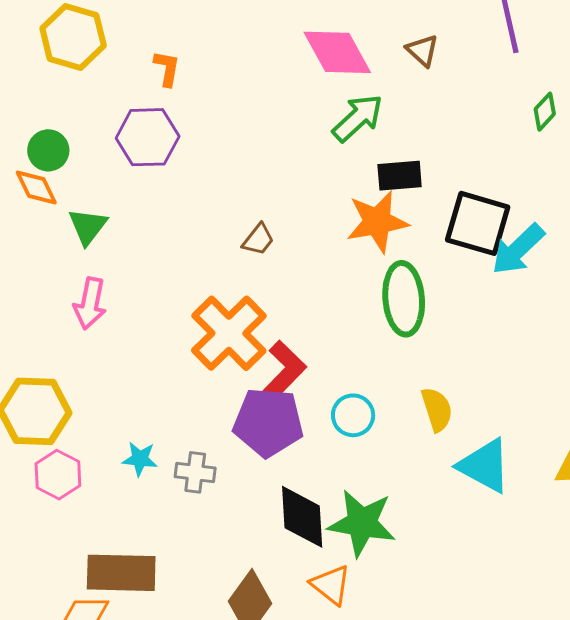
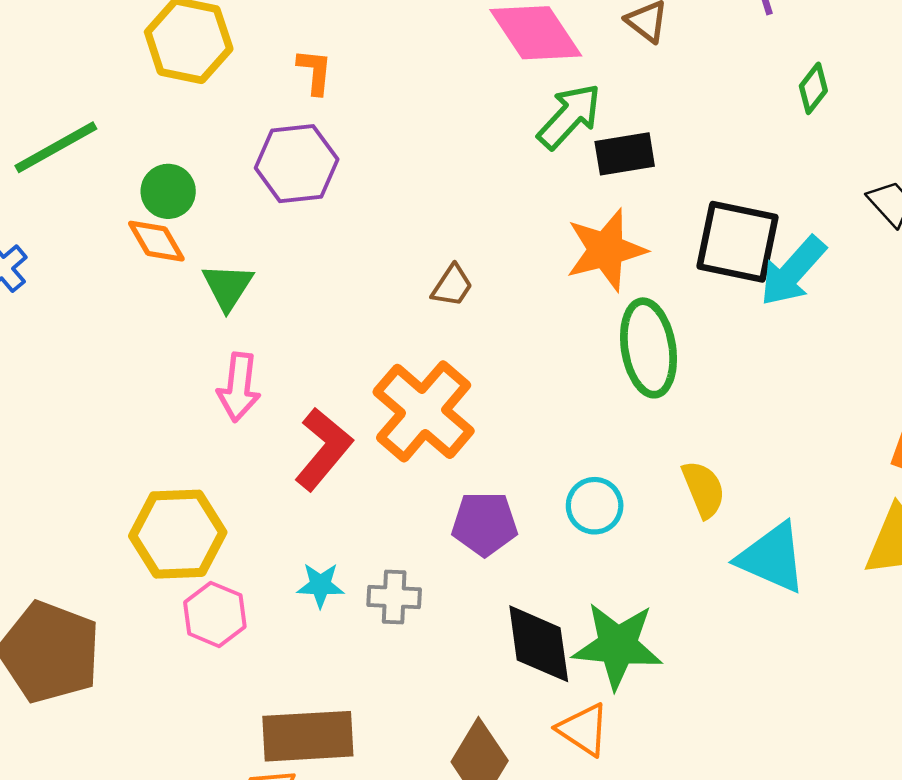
black rectangle: (400, 176) -> (625, 154), moved
red L-shape: (283, 372) -> (323, 449), moved
purple pentagon: (268, 422) -> (485, 524), size x0.7

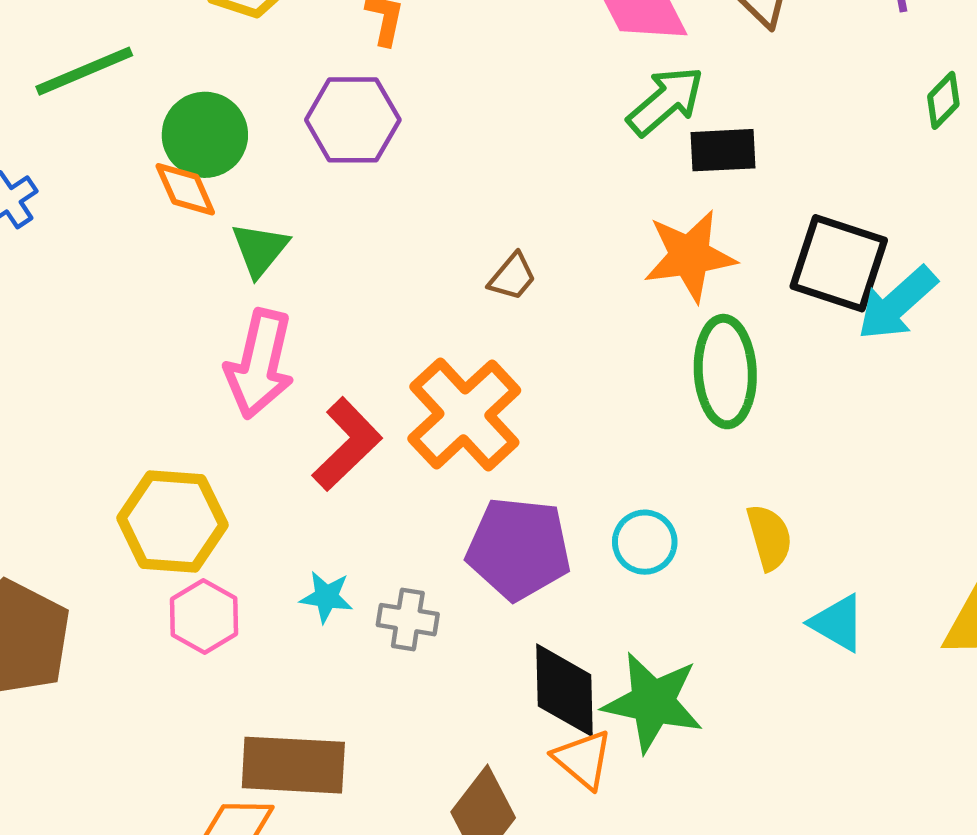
green circle: (168, 191) -> (205, 135), size x1.4
pink arrow: (239, 387) -> (260, 364), size x1.4
purple pentagon: (485, 524) -> (519, 548), size x1.4
cyan triangle: (772, 558) -> (838, 623), size x0.7
orange triangle: (583, 730) -> (583, 759), moved

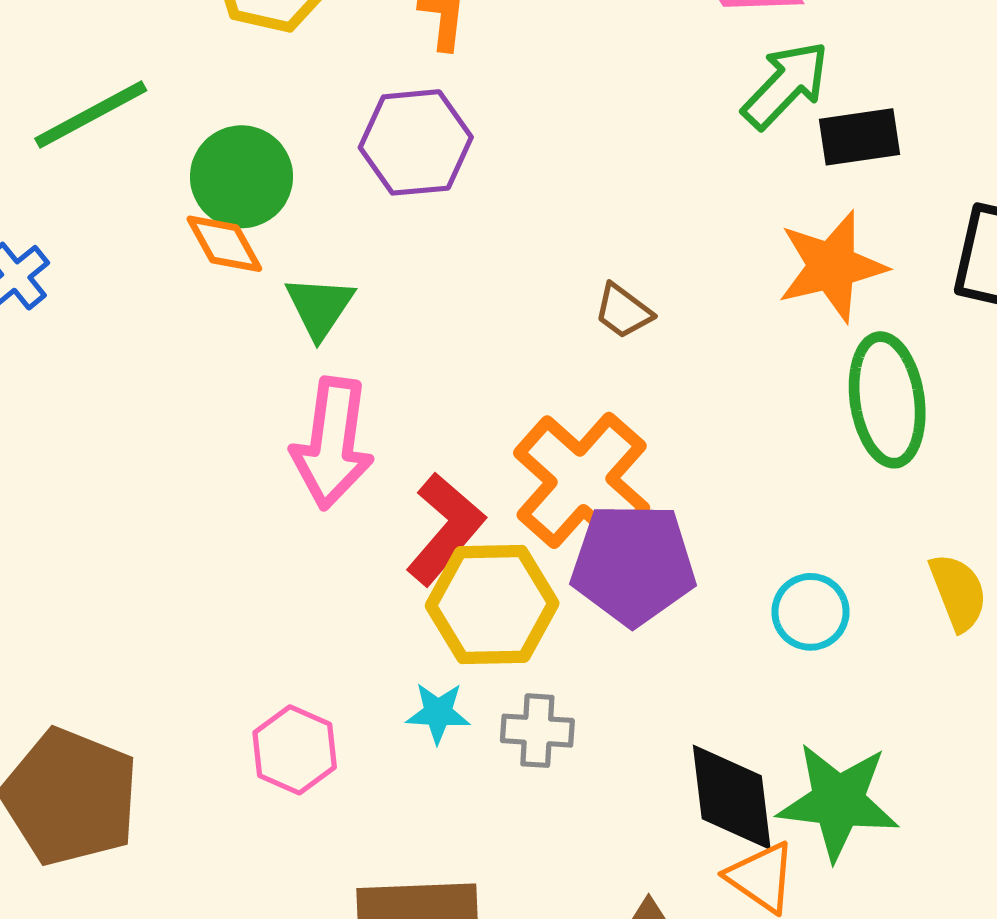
brown trapezoid: (512, 277) -> (623, 311), turned 92
yellow hexagon: (172, 521) -> (492, 605), moved
purple pentagon: (519, 548) -> (633, 564), moved

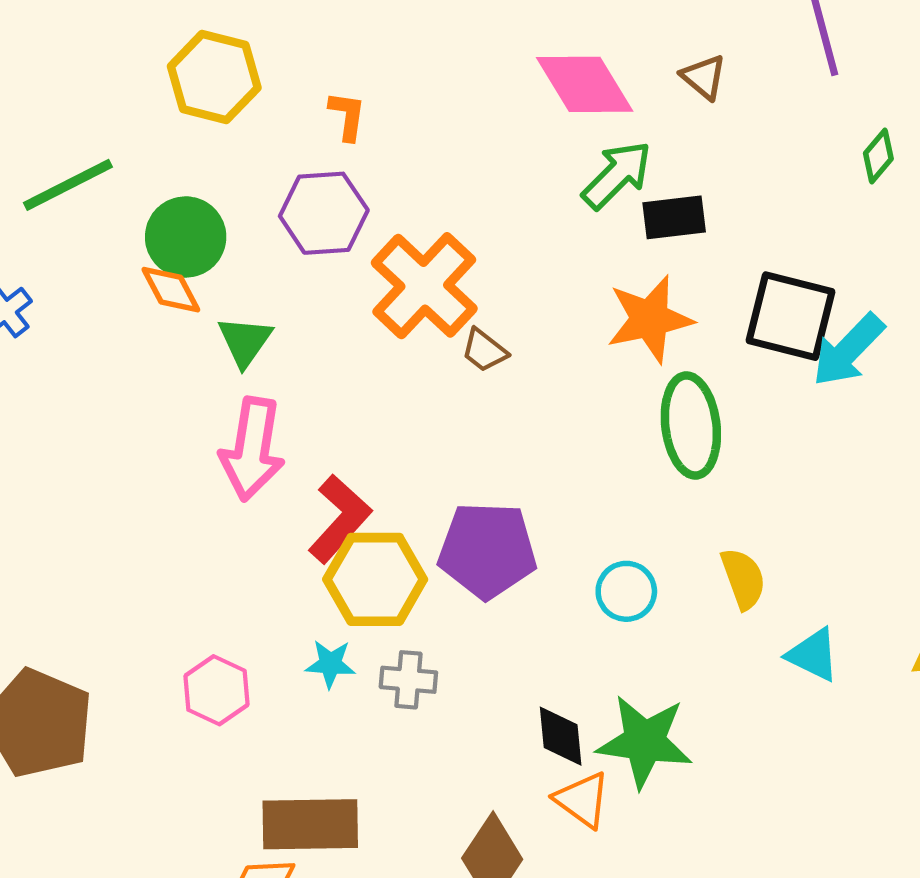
orange cross: (582, 480) -> (424, 286), moved
black diamond: (732, 797) -> (561, 736), size x0.7

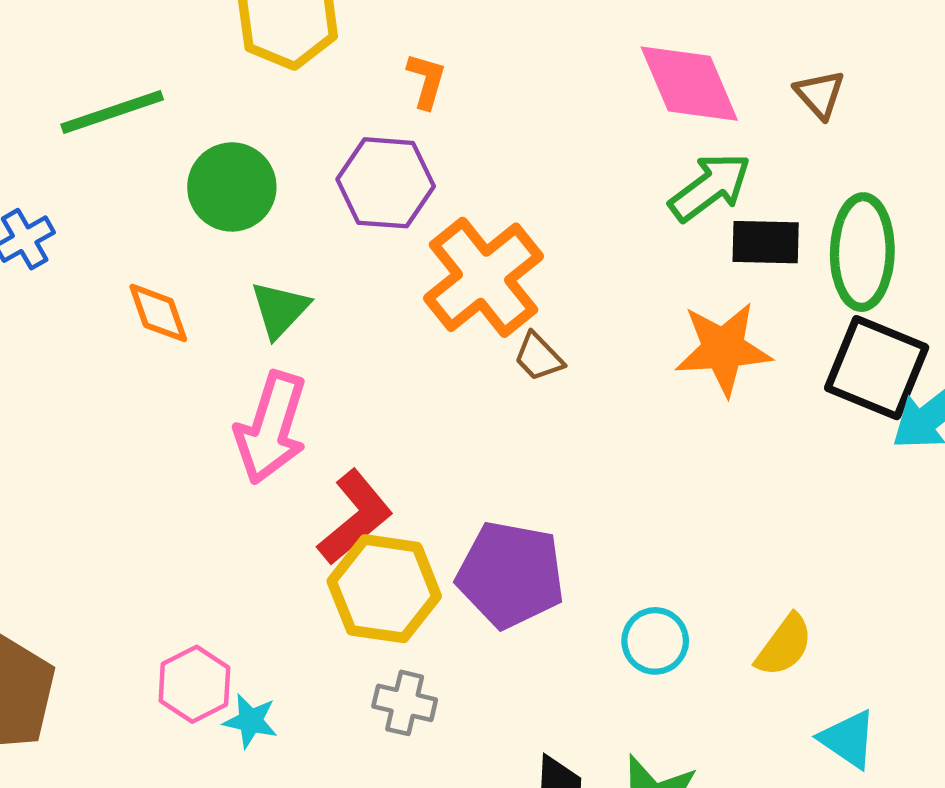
orange diamond: (171, 290) -> (158, 313), moved
green ellipse: (691, 426) -> (862, 252), moved
yellow semicircle: (743, 579) -> (784, 645), turned 48
cyan star: (330, 664) -> (250, 721), moved

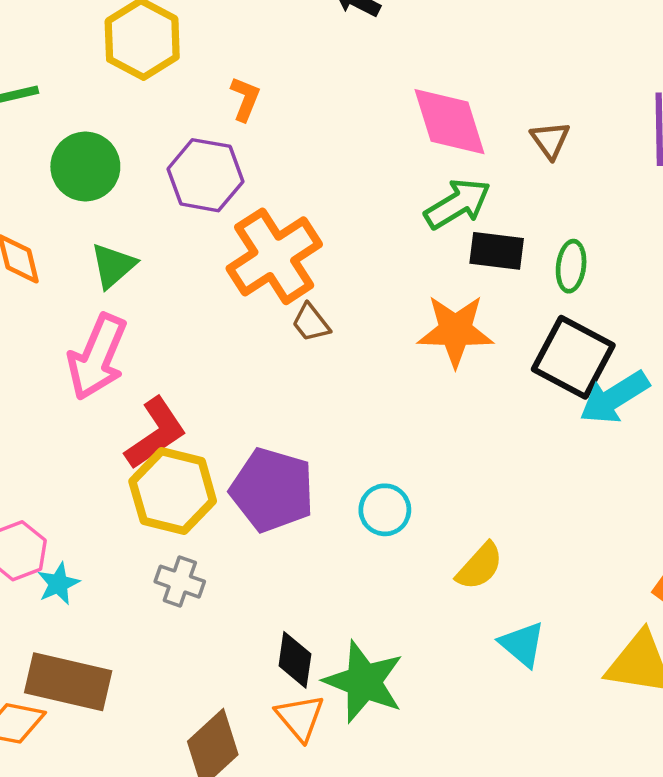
green ellipse: (862, 252) -> (571, 266), size x0.6
cyan circle: (655, 641) -> (385, 510), moved
cyan star: (250, 721) -> (58, 584), turned 30

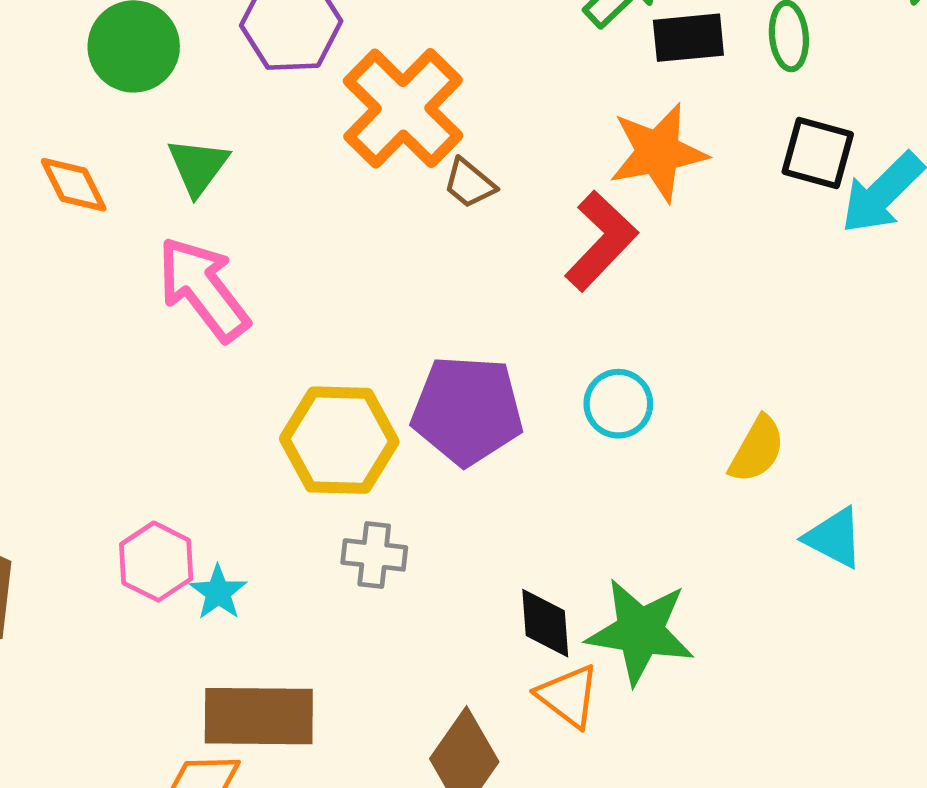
pink arrow: (97, 357) -> (203, 289), turned 132
black square: (573, 357) -> (818, 153), size x0.7
red L-shape: (156, 433) -> (601, 241), moved

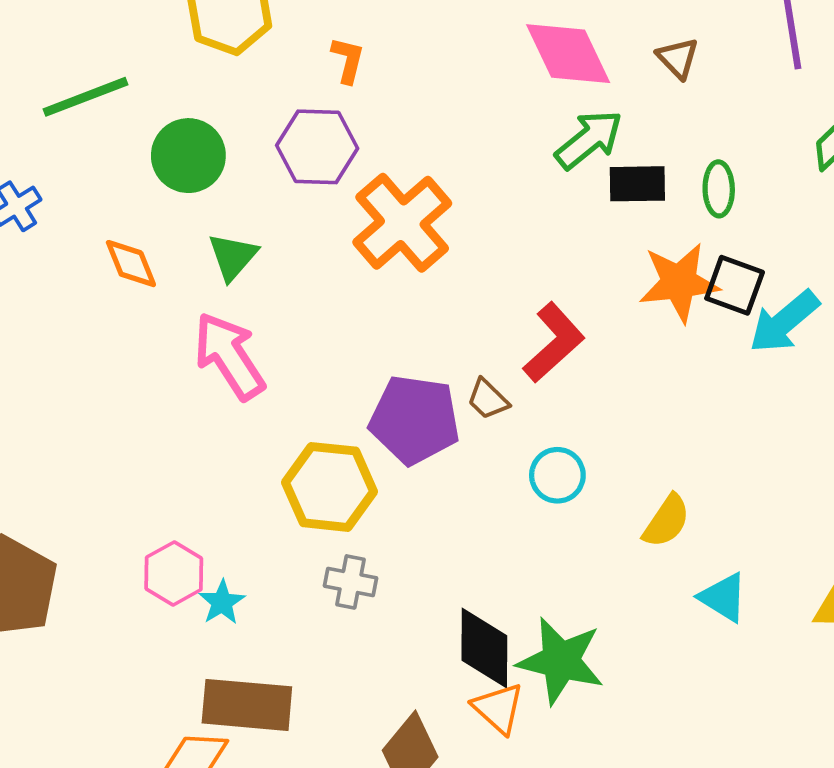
orange star: (658, 152) -> (679, 282), moved
brown trapezoid: (469, 183) -> (488, 399), moved
purple pentagon: (467, 410) -> (415, 420), moved
black diamond: (545, 623) -> (484, 648), size x1.4

